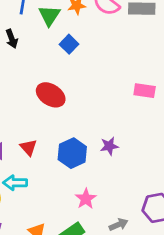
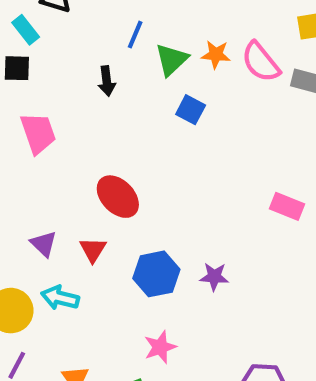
blue square: (69, 44) -> (191, 110), turned -30
red ellipse: (51, 95) -> (118, 197), moved

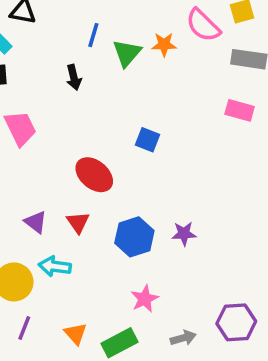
pink semicircle: (261, 62) -> (203, 25), moved
blue square: (191, 110) -> (147, 140), moved
pink rectangle: (287, 206) -> (240, 110), moved

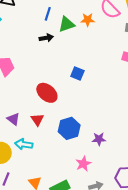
green triangle: (127, 53) -> (67, 24), turned 30
black arrow: (74, 77) -> (46, 38), moved, turned -88
purple star: (184, 234) -> (99, 139), moved
pink star: (145, 299) -> (83, 164), moved

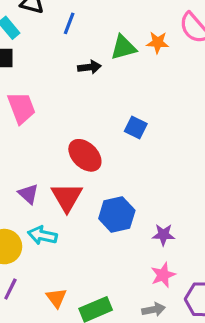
blue line: (48, 14) -> (69, 23), moved
red triangle: (37, 120) -> (67, 197), size x1.5
pink star: (83, 164) -> (163, 275), moved

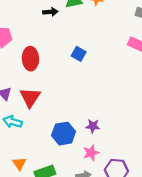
red ellipse: (85, 155) -> (30, 59), moved, turned 40
blue hexagon: (117, 214) -> (64, 134), moved

